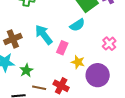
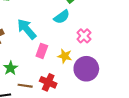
pink cross: (109, 44) -> (84, 36), moved
pink rectangle: (62, 48) -> (42, 51), moved

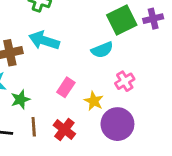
cyan arrow: (27, 29) -> (44, 40), moved, turned -45
brown line: (25, 86) -> (34, 127), turned 64

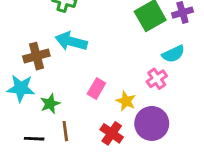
cyan semicircle: (102, 50) -> (173, 54), moved
red cross: (64, 130) -> (112, 133), moved

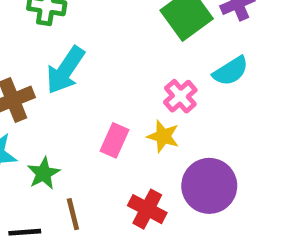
cyan arrow: (71, 41) -> (65, 70), turned -64
pink cross: (157, 79) -> (180, 96), moved
yellow star: (126, 101) -> (163, 136), moved

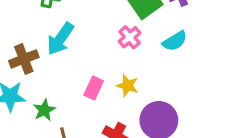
pink cross: (180, 96) -> (130, 37), moved

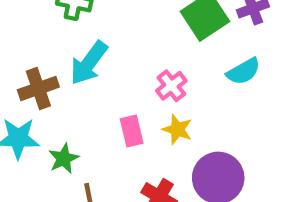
pink cross: (130, 37) -> (171, 86), moved
pink rectangle: (94, 88) -> (132, 131), turned -40

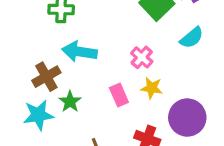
cyan arrow: (89, 63) -> (79, 52), turned 72
green star: (64, 159) -> (70, 102), moved

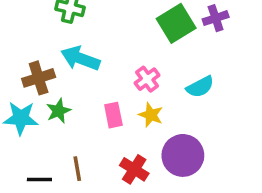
cyan semicircle: (192, 38) -> (200, 87), moved

